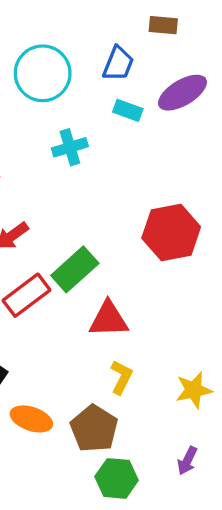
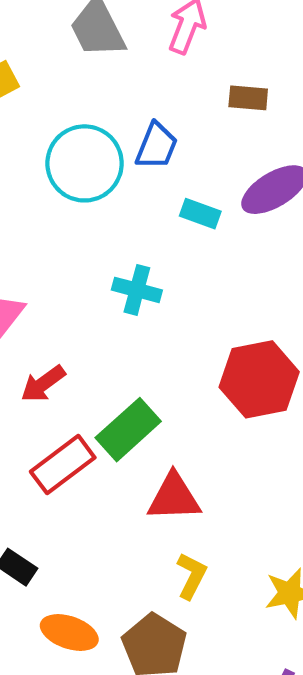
blue trapezoid: (118, 64) -> (157, 146), moved
cyan cross: (70, 147) -> (137, 290), moved, turned 32

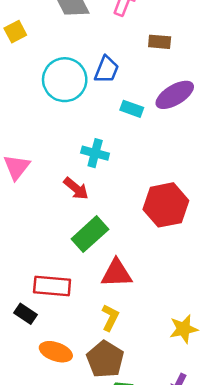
red arrow: (43, 384) -> (76, 189), moved, turned -104
red rectangle: (63, 465) -> (52, 286), moved, turned 42
yellow L-shape: (191, 576) -> (110, 318), moved

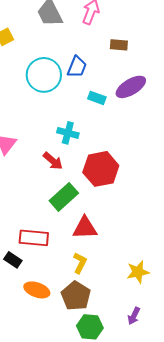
red hexagon: (166, 205) -> (101, 169), moved

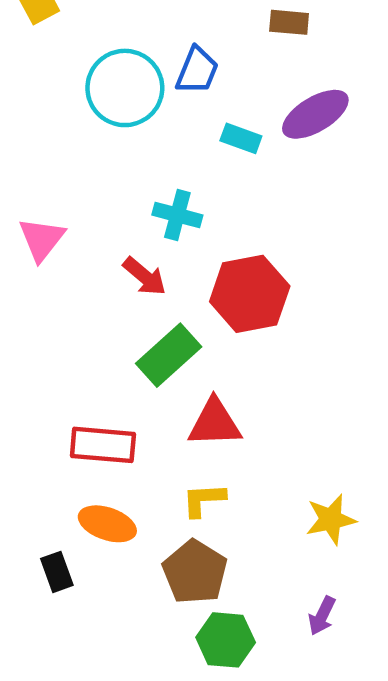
black rectangle: (13, 260) -> (57, 572), moved, turned 36
yellow L-shape: (80, 263) -> (204, 500), turned -120
orange ellipse: (37, 290) -> (107, 524), moved

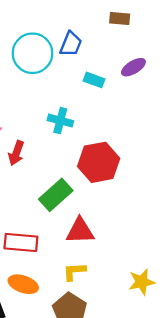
purple ellipse: (315, 114) -> (133, 67), size x0.7
red arrow: (145, 276) -> (16, 153), moved, turned 70

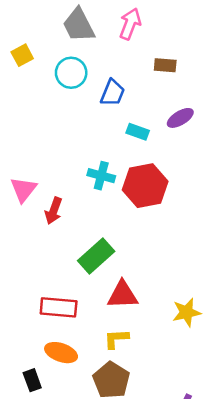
cyan circle: (32, 53) -> (71, 73), moved, size x0.7
red hexagon: (99, 162) -> (145, 186), moved
yellow star: (142, 282) -> (187, 312), moved

